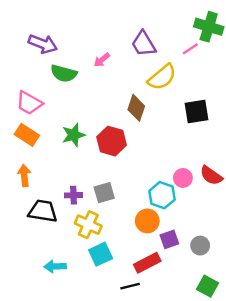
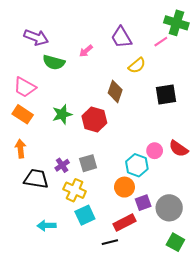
yellow semicircle: (162, 77) -> (137, 65), size x0.7
purple cross: (73, 195) -> (62, 165), turned -32
gray circle: (200, 246) -> (169, 208), size x1.6

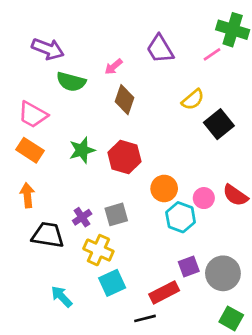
yellow semicircle: (137, 65) -> (193, 100), moved
brown diamond: (115, 91) -> (124, 100), moved
black square: (166, 95) -> (219, 124), turned -30
orange circle: (124, 187) -> (164, 188), moved
cyan arrow: (47, 226) -> (62, 297), turned 48

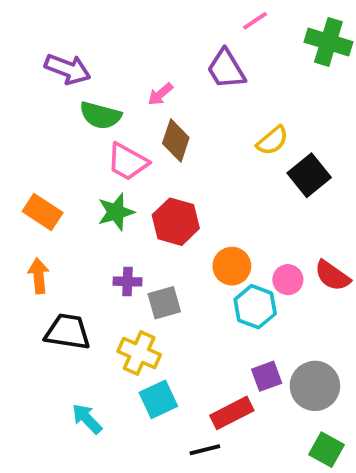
pink line: (212, 54) -> (255, 21), moved
pink trapezoid: (33, 115) -> (128, 162), moved
purple cross: (82, 217) -> (128, 282), moved, turned 36

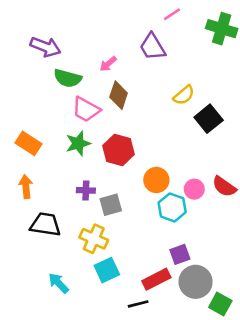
gray circle: (315, 386) -> (196, 282), moved

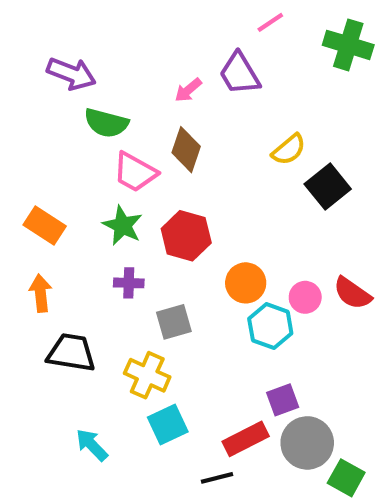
pink arrow: (108, 64) -> (188, 90), moved
green star: (78, 143) -> (123, 225), turned -30
purple cross: (86, 190) -> (129, 283), moved

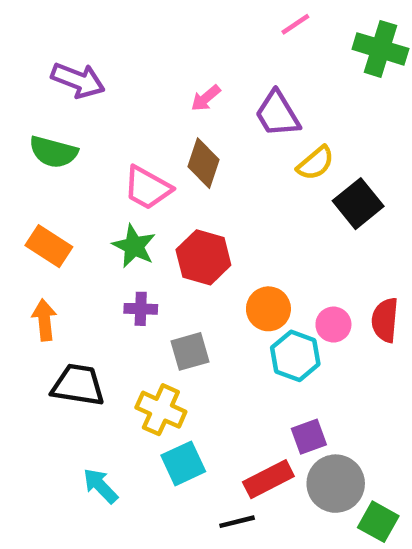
purple trapezoid: (240, 74) -> (277, 114), moved
green semicircle: (106, 123) -> (53, 152), moved
red semicircle: (352, 293) -> (385, 320), turned 60

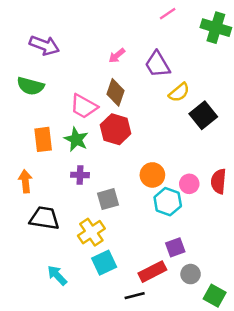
orange rectangle: (49, 246) -> (43, 139), moved, turned 50
red hexagon: (203, 257) -> (116, 129), moved
yellow cross: (161, 410) -> (91, 232), turned 32
gray circle: (336, 484) -> (191, 274), size x0.6

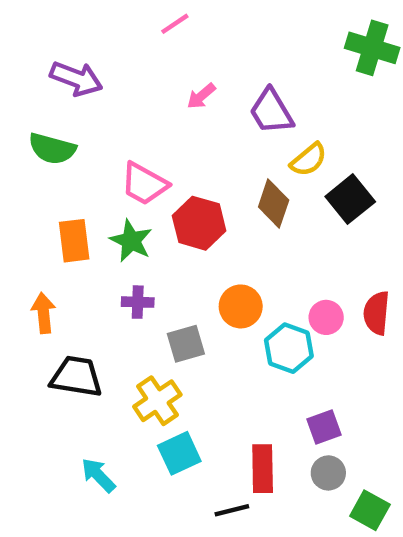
pink line: (168, 14) -> (175, 24), moved
brown diamond: (116, 92) -> (274, 203), moved
orange circle: (152, 175) -> (241, 306), moved
purple square: (175, 247) -> (324, 427), moved
red rectangle: (152, 272) -> (263, 469), turned -64

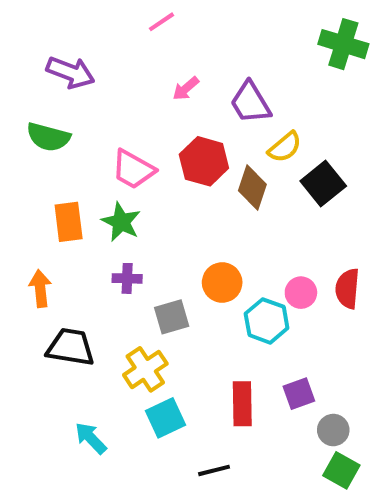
red hexagon: (199, 223) -> (204, 161), moved
red rectangle: (263, 469) -> (242, 404), moved
gray circle: (328, 473) -> (333, 430), moved

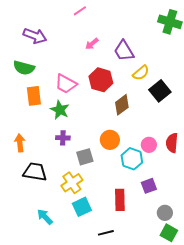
brown diamond: (252, 188) -> (122, 105), moved, turned 35
orange rectangle: (69, 222) -> (34, 96), moved
purple square: (299, 394) -> (149, 186), moved

